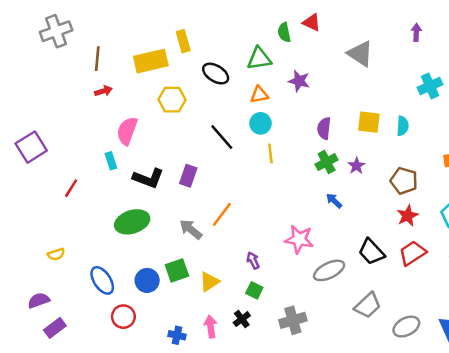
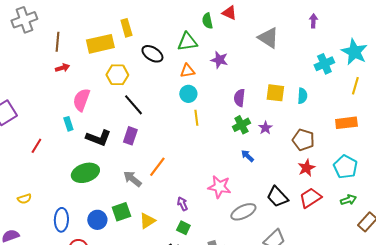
black line: (222, 137) -> (133, 105), moved
blue ellipse: (102, 280) -> (61, 220), turned 35

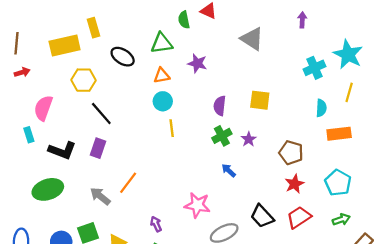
cyan semicircle: (302, 96) -> (321, 108), moved

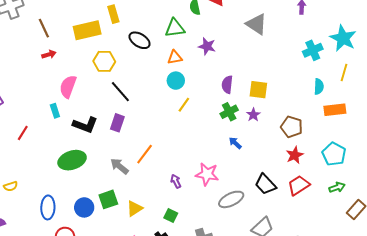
brown line: (17, 43) -> (44, 28), turned -30
yellow square: (260, 100) -> (258, 90), moved
yellow line: (172, 128) -> (184, 105), turned 42
purple arrow: (156, 224) -> (176, 181), moved

